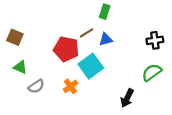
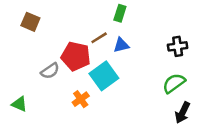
brown square: (15, 37) -> (30, 22), moved
green triangle: (20, 67) -> (19, 104), moved
gray semicircle: (36, 86) -> (50, 71), moved
black arrow: (127, 98) -> (182, 113), moved

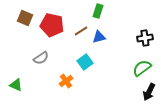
red pentagon: (76, 56) -> (52, 25), moved
cyan square: (104, 76) -> (85, 62), size x0.7

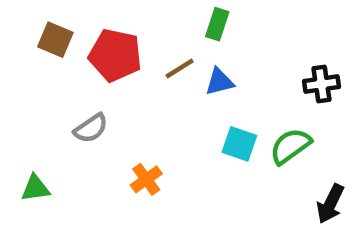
cyan square: (85, 62) -> (239, 144), moved, turned -35
green semicircle: (142, 68) -> (290, 146), moved
green triangle: (16, 85) -> (35, 188), turned -32

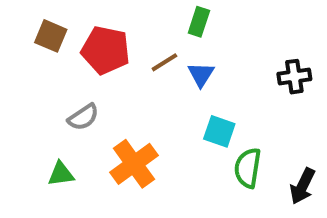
blue triangle: (219, 82) -> (201, 74), turned -44
green semicircle: (290, 146) -> (248, 168), moved, turned -45
orange cross: (146, 179) -> (134, 164), size x1.6
green triangle: (35, 188) -> (61, 174), moved

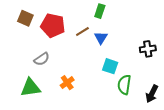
black cross: (294, 77) -> (148, 49), moved
orange cross: (134, 164) -> (67, 83), size x0.6
green triangle: (61, 174) -> (30, 88), size x1.5

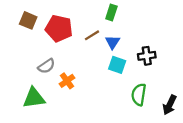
black cross: (148, 49) -> (147, 56), moved
cyan square: (110, 66) -> (117, 65), moved
orange cross: (67, 83) -> (67, 81), moved

